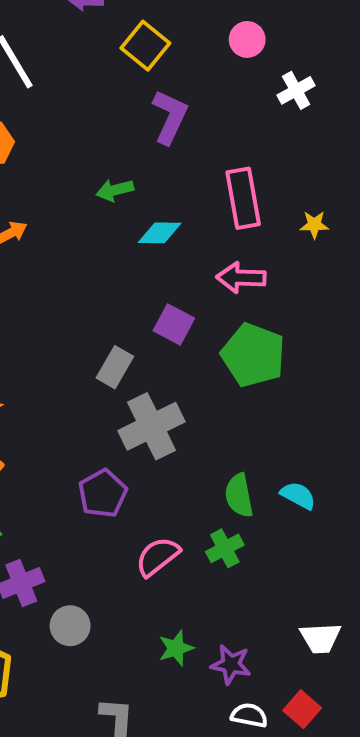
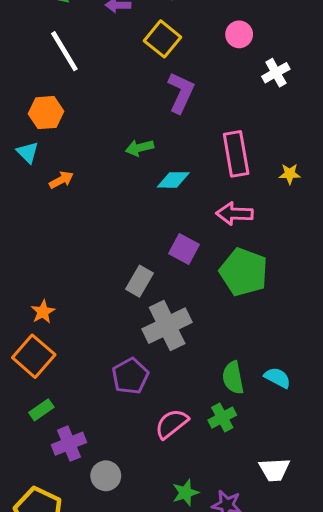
white trapezoid: (320, 638) -> (274, 470), moved

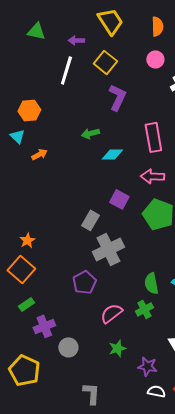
white line: (64, 51) -> (66, 70), moved, turned 48
green star: (185, 493) -> (117, 348), moved

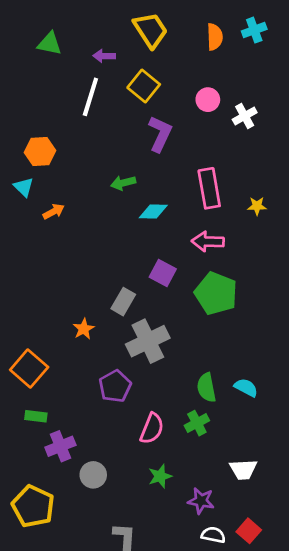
pink circle: (155, 59) -> (208, 100), moved
orange star: (27, 240) -> (84, 329), moved
green rectangle: (26, 304) -> (36, 416), turned 42
pink semicircle: (111, 313) -> (152, 428), turned 150

